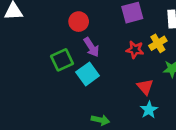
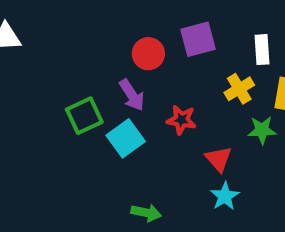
red circle: (79, 22) -> (148, 54), moved
red star: (135, 50) -> (181, 120), moved

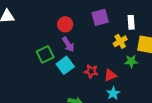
red circle: (148, 54) -> (65, 24), moved
red star: (181, 120) -> (91, 71), moved
red triangle: (219, 159) -> (110, 75), turned 48

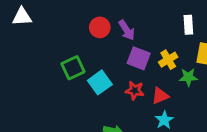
purple square: (100, 17) -> (139, 58), moved, turned 36
yellow cross: (120, 41) -> (168, 60), moved
purple arrow: (68, 44) -> (127, 30), moved

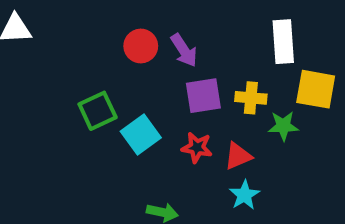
white rectangle: (188, 25) -> (283, 42), size x1.4
purple square: (139, 58) -> (203, 96), turned -30
yellow cross: (168, 60) -> (251, 98), turned 36

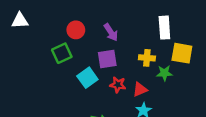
red circle: (141, 46) -> (76, 30), moved
purple square: (203, 96) -> (107, 59), moved
green square: (98, 111) -> (62, 53), moved

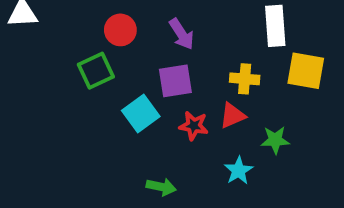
green star: (164, 73) -> (275, 140), moved
red triangle: (140, 89) -> (232, 116), moved

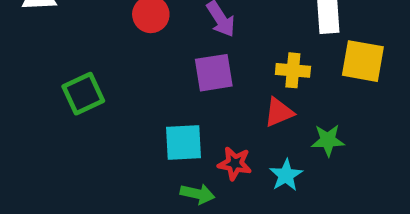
green square: (96, 71) -> (83, 94), moved
cyan square: (141, 113) -> (183, 143), moved, turned 33
red star: (194, 126) -> (235, 164), moved

